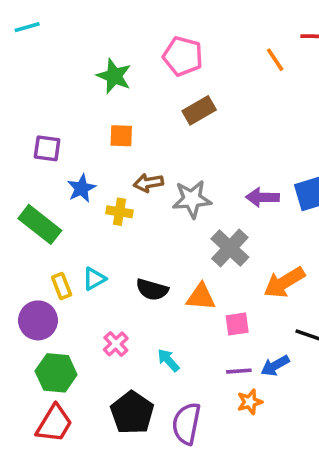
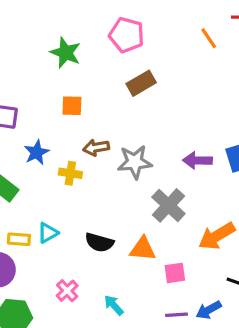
yellow rectangle: (62, 286) -> (19, 239), turned -65

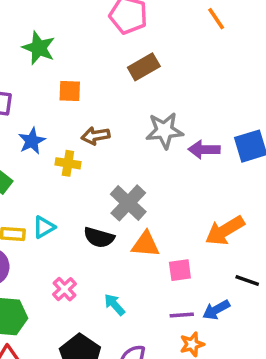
green star: (66, 53) -> (39, 48), moved
gray star: (135, 162) -> (164, 131), moved
gray cross: (168, 205) -> (128, 203), moved

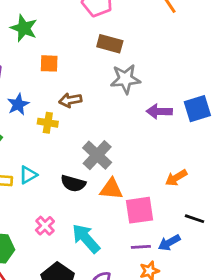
brown rectangle: (144, 67) -> (110, 44), turned 45
gray star: (164, 131) -> (125, 79), moved
orange arrow: (225, 231) -> (176, 178), size x0.7
pink square: (180, 270) -> (139, 210), size x1.5
cyan arrow: (114, 305) -> (86, 238), size x1.6

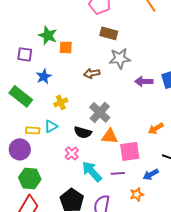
green star: (24, 28) -> (48, 35), moved
brown arrow: (70, 100) -> (92, 73), moved
yellow cross: (48, 123) -> (61, 102), moved, turned -32
pink cross: (45, 226) -> (72, 153), moved
purple line: (141, 247) -> (118, 173), moved

